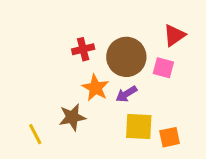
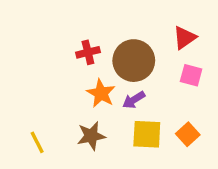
pink square: (163, 68) -> (191, 75), moved
brown star: (72, 117) -> (91, 136), moved
orange square: (170, 137) -> (188, 134), moved, turned -30

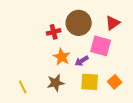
brown circle: (134, 61) -> (79, 23), moved
pink square: (191, 75) -> (101, 46), moved, size x1.5

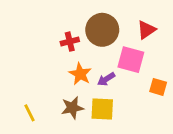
yellow square: (90, 82) -> (102, 109), moved
orange square: (115, 82) -> (158, 87), moved, turned -32

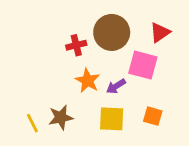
orange square: (158, 87) -> (153, 116), moved
brown star: (72, 108) -> (61, 117), moved

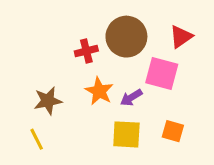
brown star: (61, 117) -> (48, 101), moved

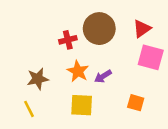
pink square: (162, 73) -> (151, 57), moved
yellow square: (126, 134) -> (82, 105), moved

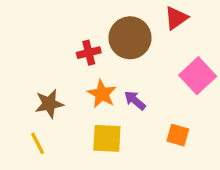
red triangle: (142, 29) -> (176, 18), moved
pink square: (151, 57) -> (198, 76), turned 32
purple arrow: (103, 76) -> (135, 100), turned 72

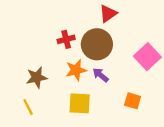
red triangle: (176, 18) -> (108, 14), moved
brown circle: (130, 38) -> (97, 44), moved
orange star: (102, 94) -> (76, 70), turned 30

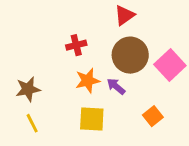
brown circle: (97, 44) -> (130, 55), moved
brown star: (37, 77) -> (28, 89), moved
orange square: (133, 101) -> (153, 116), turned 35

